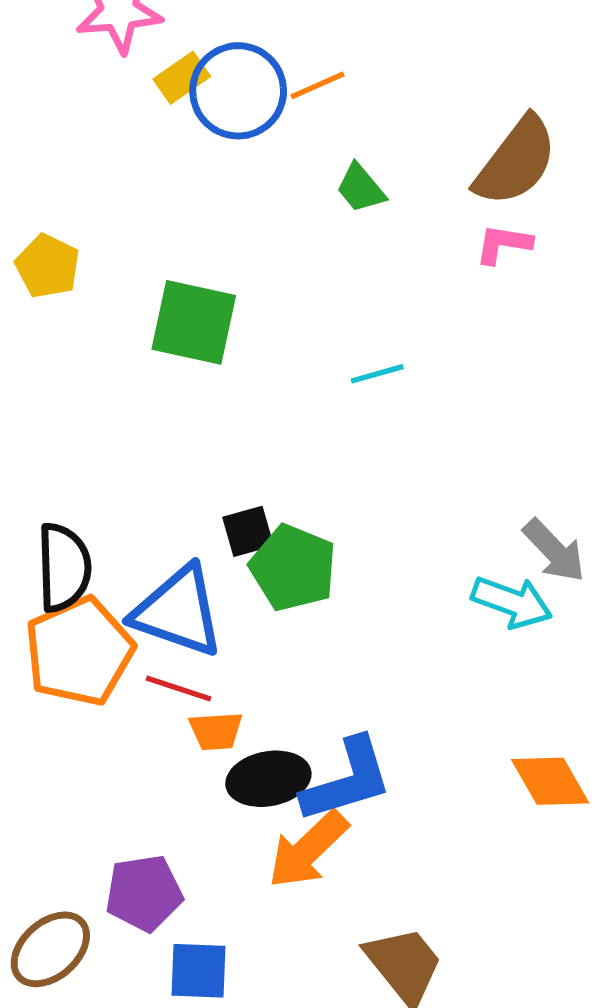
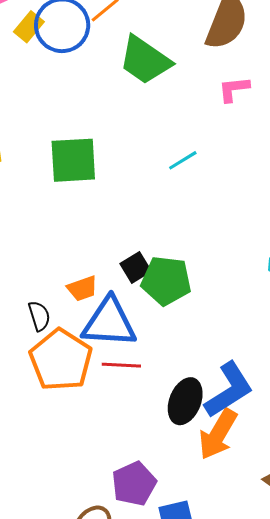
green trapezoid: (361, 188) -> (145, 60), size x1.8
pink L-shape: (503, 244) -> (234, 89), moved
black semicircle: (64, 567) -> (39, 316), size x0.6
orange trapezoid: (216, 731) -> (82, 288), moved
black ellipse: (268, 779) -> (185, 401), turned -42

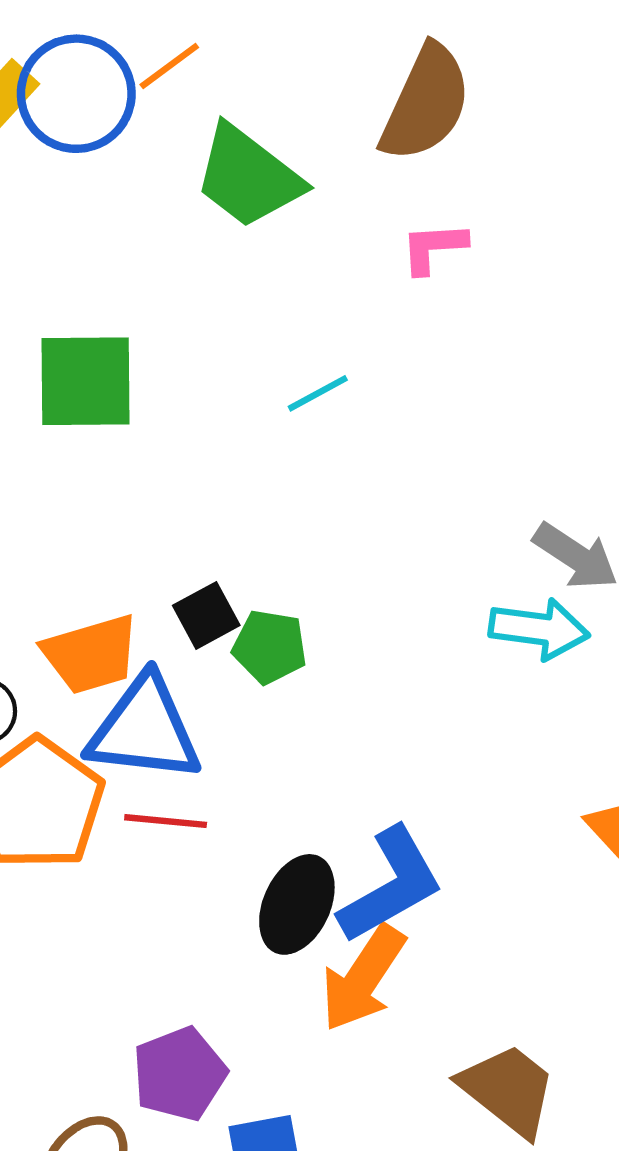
green pentagon: (166, 281) -> (270, 647), size x0.7
orange trapezoid: (82, 288) -> (91, 654), size x1.5

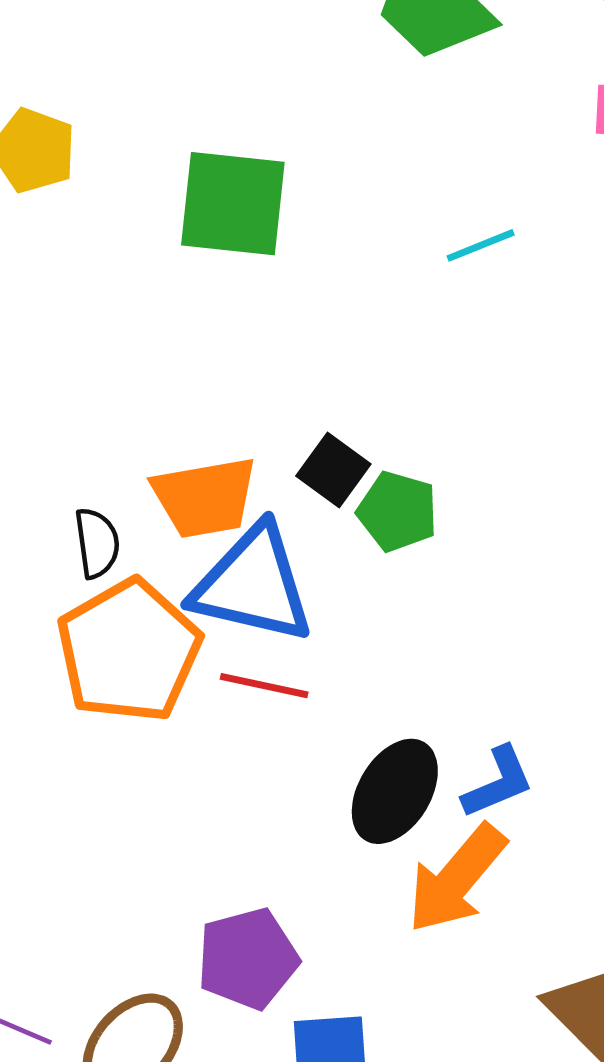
black square: (206, 615) -> (333, 470), turned -32
blue L-shape: (391, 885) -> (498, 782), size x0.6

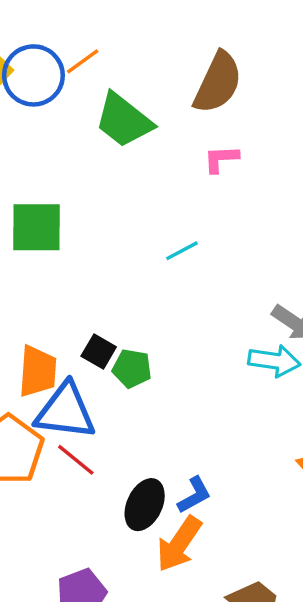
cyan line: (481, 245) -> (182, 251), moved
orange trapezoid: (205, 497) -> (38, 371), turned -70
red line: (264, 686) -> (76, 460), turned 33

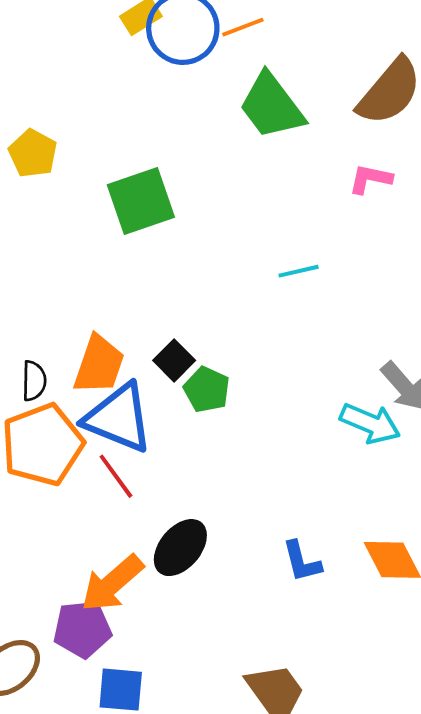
green square: (36, 227) -> (141, 201), turned -34
blue L-shape: (194, 495) -> (302, 561), moved, turned 90
orange arrow: (179, 544) -> (112, 583), moved

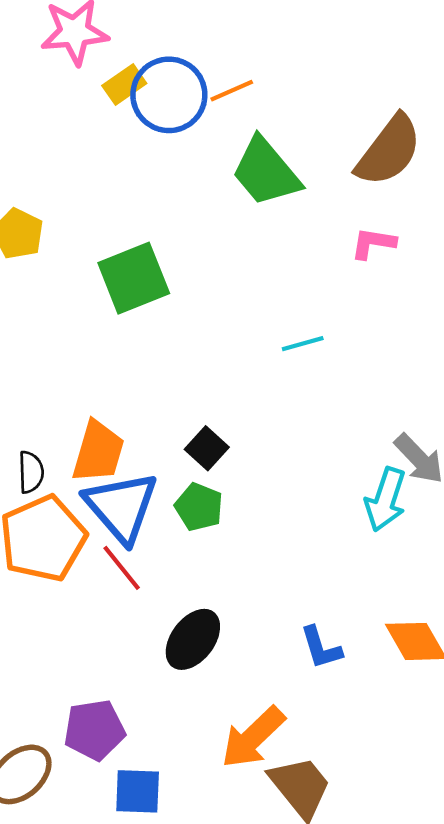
black square: (174, 360) -> (207, 448), moved
green pentagon: (207, 390) -> (199, 507), moved
blue triangle: (118, 418) -> (121, 507), turned 30
cyan arrow: (370, 423) -> (386, 500), turned 88
orange arrow: (112, 583) -> (253, 737), moved

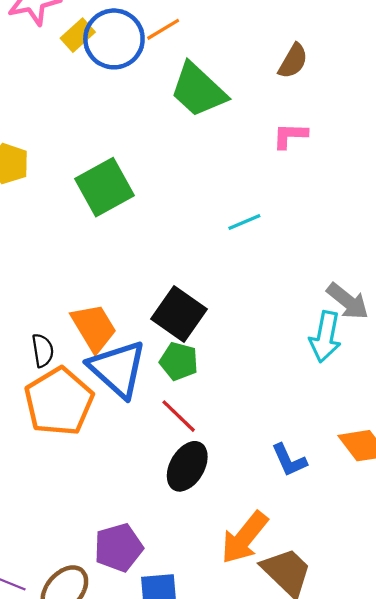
brown semicircle: (389, 151) -> (293, 61), size x0.6
black square: (207, 448) -> (179, 314), size x1.6
orange trapezoid: (98, 452) -> (94, 328), turned -40
red line: (122, 568) -> (179, 416), moved

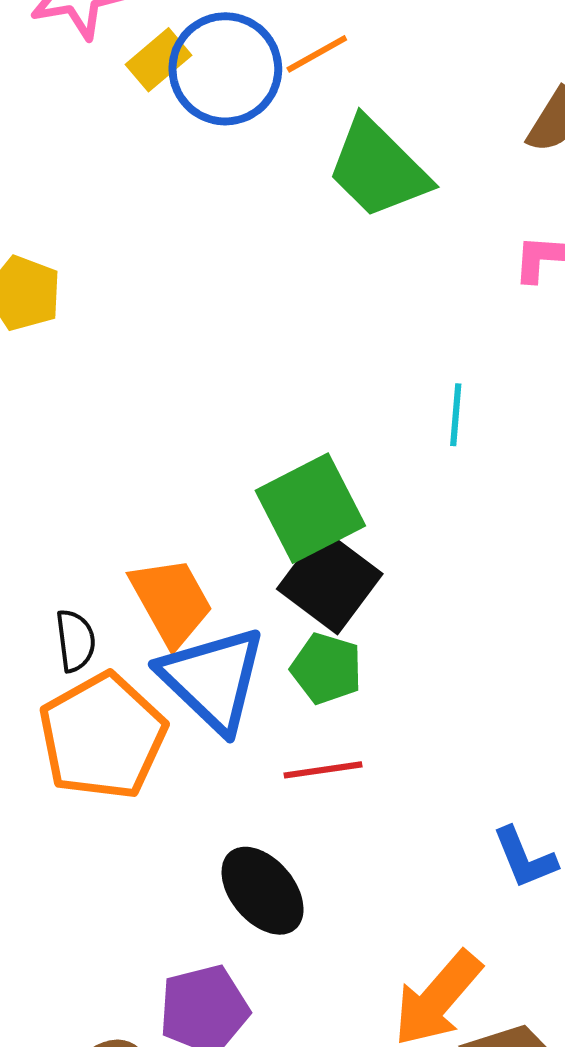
green square: (105, 187) -> (310, 508), moved
cyan line: (244, 222) -> (456, 415), turned -64
red line: (179, 416) -> (323, 770), turned -54
black ellipse: (187, 466) -> (263, 891), moved, turned -72

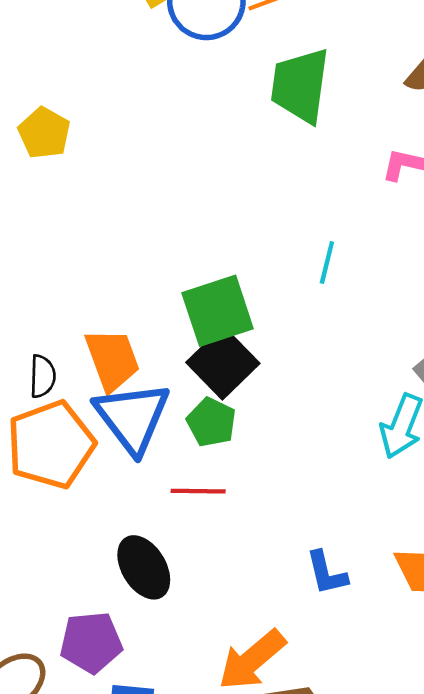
green trapezoid: (378, 168) -> (300, 86), turned 44

